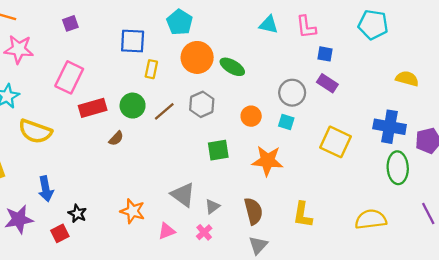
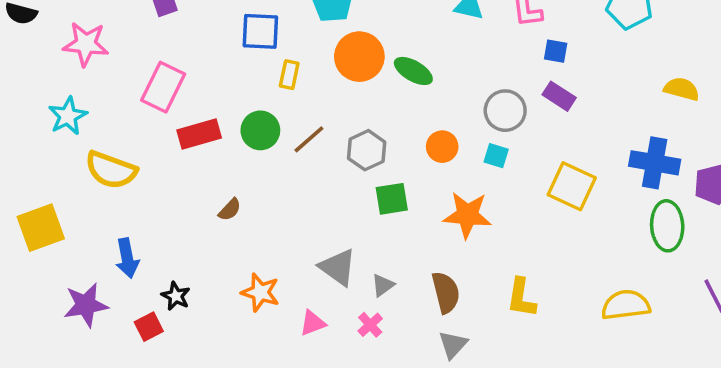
gray hexagon: (202, 104) -> (367, 150), moved
brown semicircle: (116, 138) -> (230, 210), moved

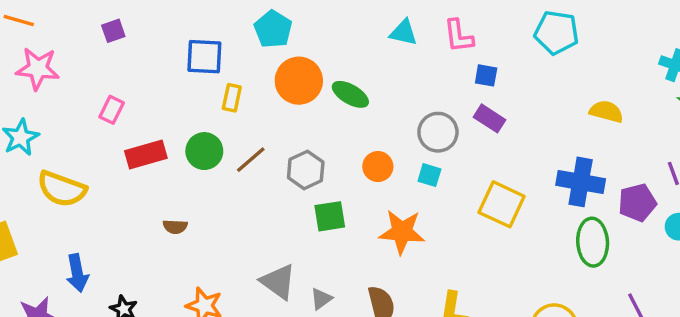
pink rectangle: (163, 87) -> (112, 110), size x0.6
brown semicircle: (230, 210) -> (175, 227), turned 50

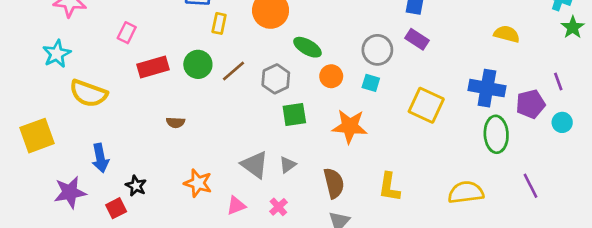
green ellipse: (350, 94) -> (307, 47), moved
gray triangle: (321, 299) -> (288, 165), moved

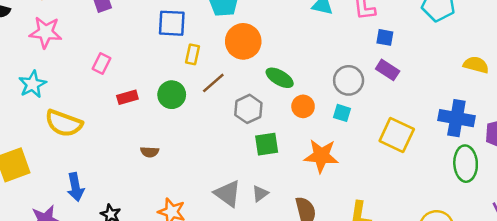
red rectangle: (153, 67) -> (127, 97), size x0.7
brown line: (234, 71) -> (213, 83), moved

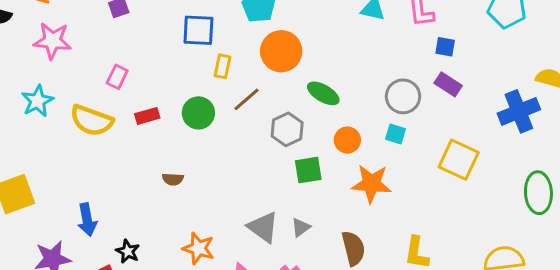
orange circle: (303, 106) -> (347, 140), moved
blue cross: (456, 118) -> (519, 111), moved, turned -32
yellow semicircle: (64, 123) -> (92, 120), moved

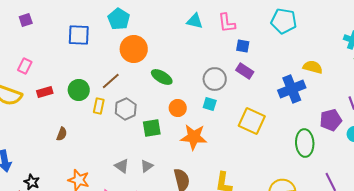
yellow rectangle: (222, 66) -> (99, 106), moved
gray hexagon: (287, 129) -> (126, 109), moved
brown semicircle: (173, 179) -> (62, 134), turned -72
gray triangle: (263, 227) -> (122, 166), size x0.7

